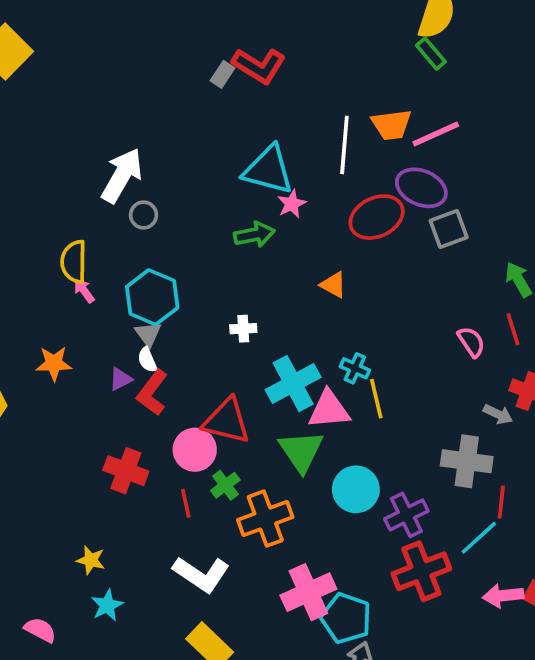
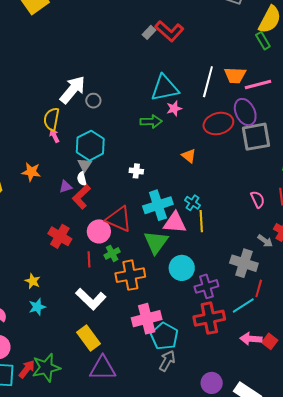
cyan triangle: (268, 170) -> (165, 88), turned -36
white arrow: (122, 175) -> (73, 90), moved
purple ellipse: (421, 188) -> (245, 112), turned 32
gray square: (449, 229) -> (256, 137), size x1.4

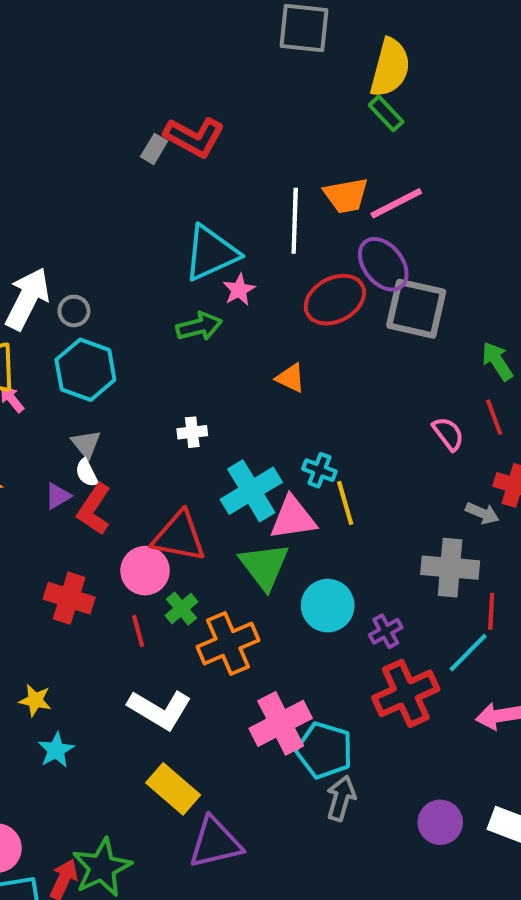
gray square: (256, 137) -> (416, 309), turned 36
cyan hexagon: (90, 146) -> (85, 370), moved
purple cross: (206, 286) -> (386, 631), size x0.7

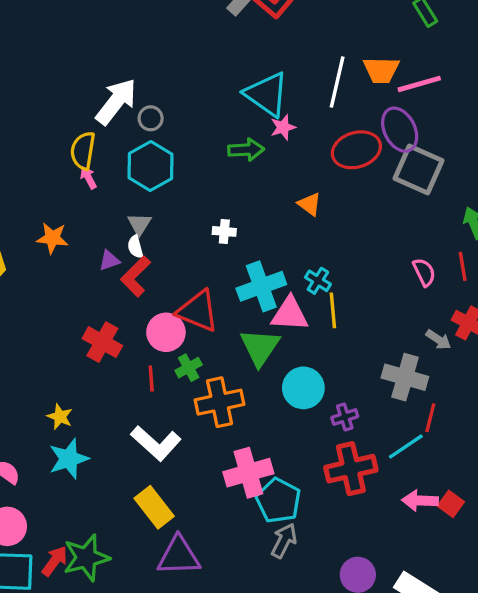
cyan triangle: (211, 253) -> (267, 94), turned 48
cyan star: (56, 750) -> (69, 459), size x1.4

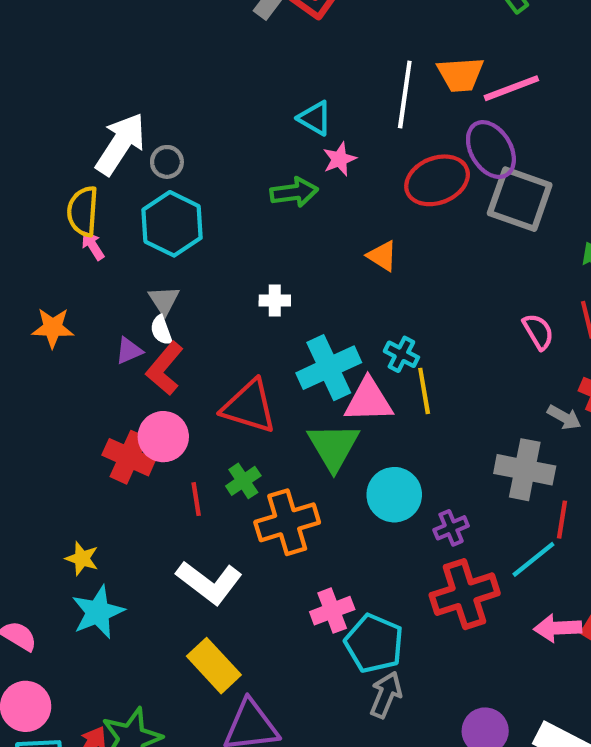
cyan triangle: (267, 94) -> (315, 118), size x0.6
pink circle: (166, 332) -> (163, 437), moved
pink cross: (248, 473) -> (332, 611), size x0.7

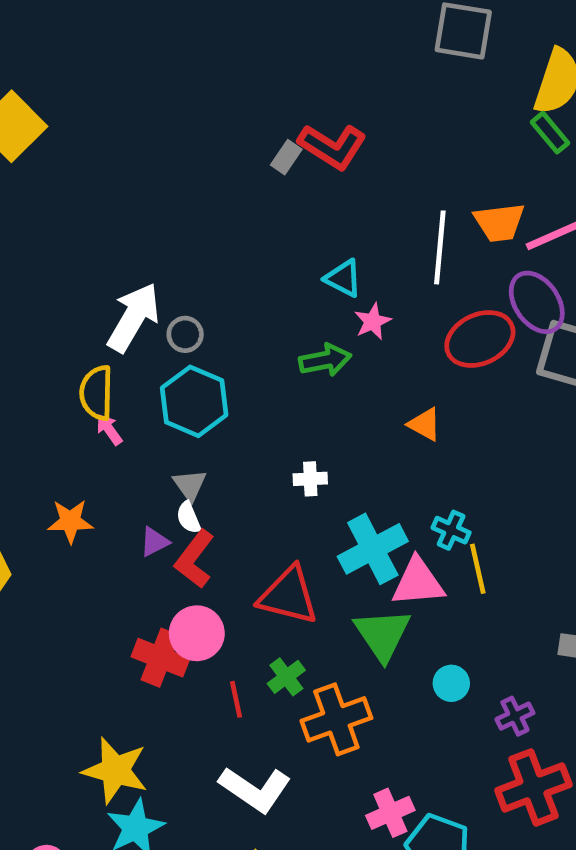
cyan circle: (394, 495) -> (451, 683), size x0.6
yellow star: (82, 558) -> (115, 770), size x1.8

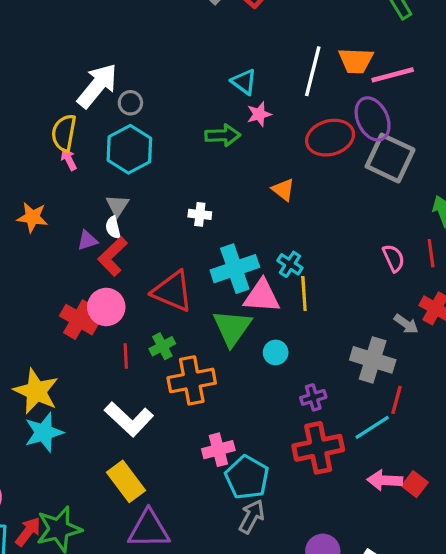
cyan circle: (451, 683) -> (276, 352), moved

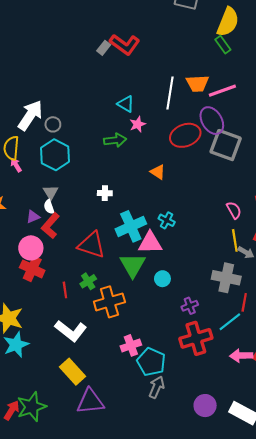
yellow line: (304, 293) -> (235, 240), moved
pink circle: (106, 307) -> (31, 248), moved

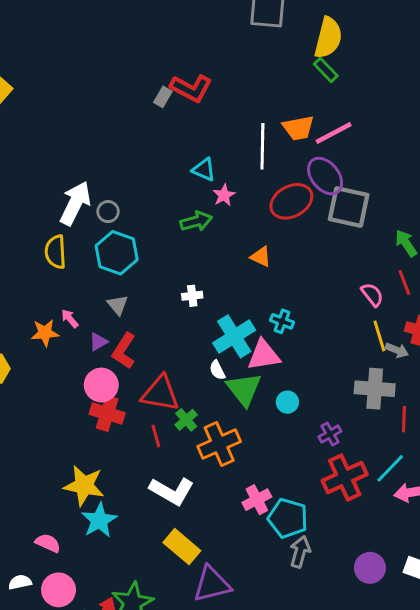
pink arrow: (16, 165) -> (70, 319), moved
white semicircle: (49, 207) -> (217, 370), moved
red triangle: (92, 245) -> (160, 393), moved
cyan line: (230, 322) -> (390, 468), moved

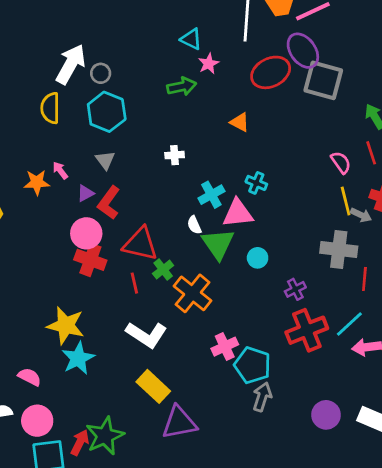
cyan cross: (234, 336) -> (211, 195), size x0.7
orange cross: (219, 444) -> (192, 293), turned -30

